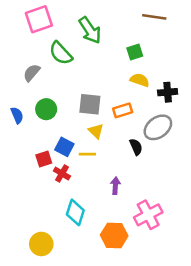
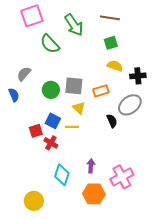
brown line: (154, 17) -> (110, 18), moved
gray semicircle: (32, 73) -> (24, 74), moved
green circle: (46, 109) -> (51, 90), moved
purple arrow: (115, 186) -> (91, 166), moved

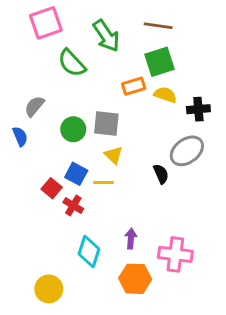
green square: (111, 43) -> (160, 62), size x1.5
orange rectangle: (101, 91) -> (134, 86), moved
red square: (36, 131) -> (52, 188), turned -32
pink cross: (122, 177) -> (175, 254), turned 35

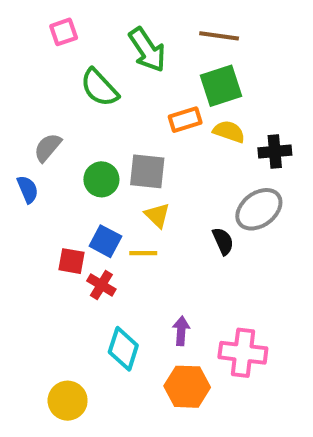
pink square: (46, 23) -> (64, 32), size x0.6
red square: (52, 188) -> (72, 261), turned -30

